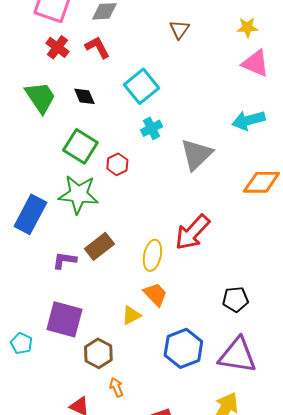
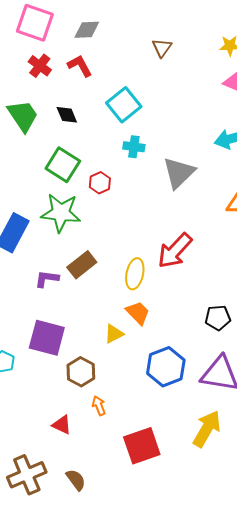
cyan cross: (151, 128) -> (134, 147), turned 35

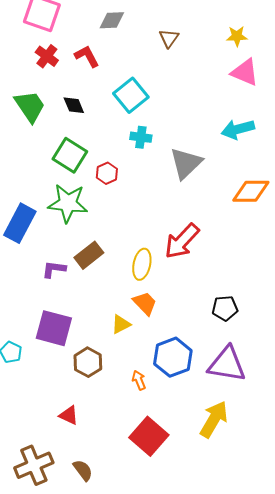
gray diamond: (87, 30) -> (112, 20), moved
orange arrow: (99, 406) -> (139, 380), moved
red square: (142, 446) -> (149, 436), turned -30

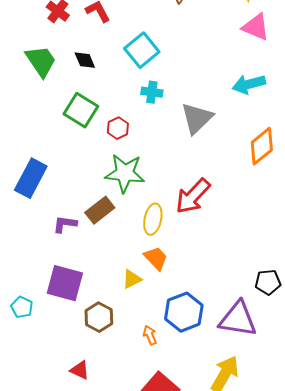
orange diamond: (251, 191) -> (262, 146), turned -39
green star: (68, 203) -> (125, 173), moved
black pentagon: (225, 308) -> (268, 282), moved

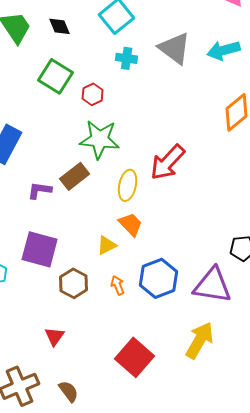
gray triangle: (197, 118) -> (175, 48), moved, turned -39
orange arrow: (150, 335) -> (118, 285), moved
red triangle: (80, 370) -> (55, 336), turned 40

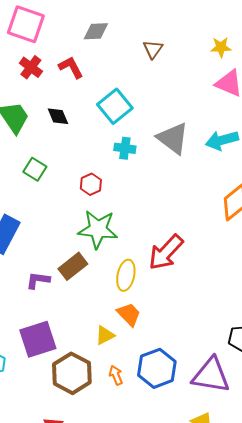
green square: (56, 76) -> (35, 169), moved, size x0.7
purple square: (40, 249) -> (38, 339), turned -33
brown hexagon: (74, 283) -> (72, 373), size x1.4

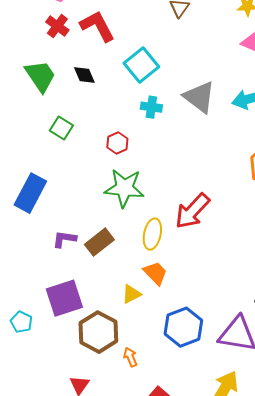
red L-shape: (71, 67) -> (97, 26), size x1.4
brown rectangle: (73, 266) -> (99, 242), moved
orange arrow: (116, 375) -> (130, 357), moved

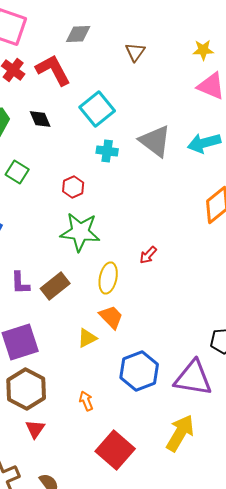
red arrow: (192, 211) -> (148, 255), size x0.5
purple L-shape: (64, 239) -> (20, 283), turned -100
brown hexagon: (98, 332) -> (26, 389), moved

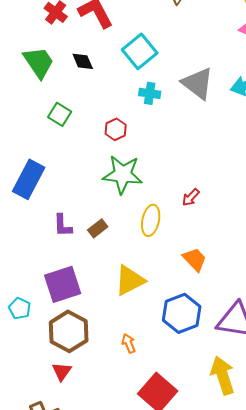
brown rectangle: (55, 286) -> (98, 228), size x0.7
orange trapezoid: (111, 317) -> (195, 259), moved
yellow triangle: (87, 338) -> (130, 280), size x1.6
red triangle: (35, 429) -> (62, 371), moved
yellow arrow: (180, 433) -> (223, 375), turned -48

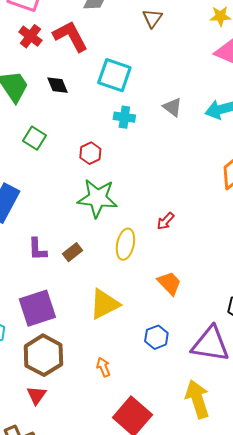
cyan square: (140, 51) -> (114, 75), turned -32
gray triangle: (198, 83) -> (172, 107), size x0.6
blue hexagon: (182, 313) -> (156, 337), size x0.6

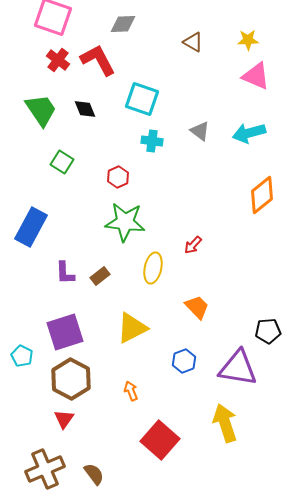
brown triangle: (152, 18) -> (193, 42), moved, turned -35

